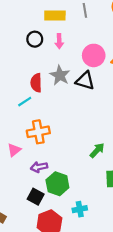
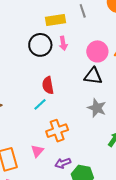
black circle: (35, 39) -> (40, 45), size x1.5
gray star: (60, 75) -> (97, 108), moved

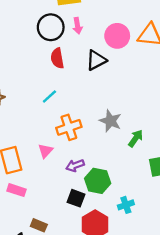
black triangle: (93, 76) -> (96, 60), moved, turned -36
red semicircle: (48, 85) -> (57, 58), moved
gray star: (97, 108) -> (110, 121), moved

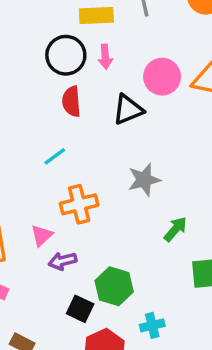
gray star: (110, 121) -> (144, 180), moved, turned 30
purple arrow: (75, 165) -> (63, 261), moved

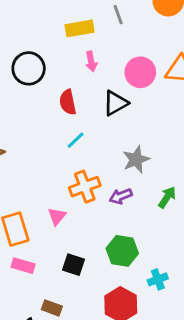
black circle: (66, 55) -> (29, 68), moved
cyan line: (55, 156) -> (76, 140), moved
purple arrow: (63, 261) -> (121, 196), moved
black square: (80, 309) -> (73, 265), moved

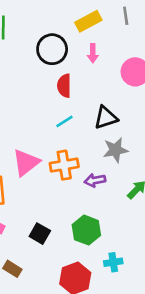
yellow rectangle: (80, 28) -> (88, 21), turned -30
black circle: (29, 68) -> (52, 49), moved
black triangle: (115, 103) -> (106, 118), moved
pink triangle: (57, 216) -> (26, 163), moved, size x1.6

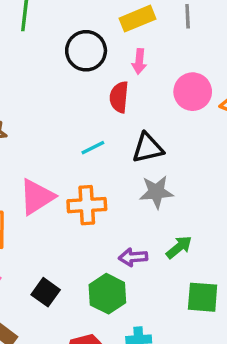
red semicircle: (64, 86) -> (119, 97), moved
purple arrow: (95, 180) -> (133, 257), moved

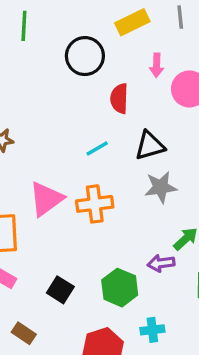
pink arrow: (139, 61) -> (157, 65), moved
purple arrow: (133, 257) -> (161, 263), moved

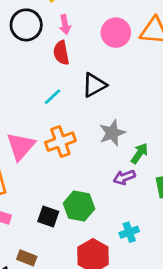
pink arrow: (157, 65) -> (65, 25), moved
gray star: (161, 187) -> (112, 133), moved
green hexagon: (120, 288) -> (79, 206), moved

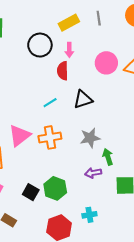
green arrow: (139, 153) -> (108, 157), turned -63

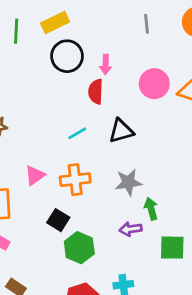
yellow rectangle: (69, 23) -> (55, 23), moved
pink triangle: (20, 136) -> (35, 175), size x0.7
black square: (31, 192) -> (58, 220), moved

